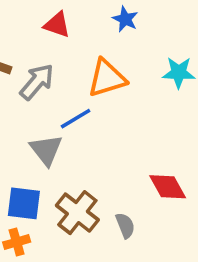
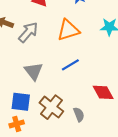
blue line: (76, 119) -> (70, 65), moved

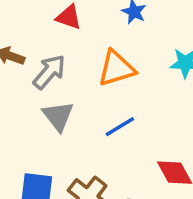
gray triangle: (34, 71) -> (58, 116), moved

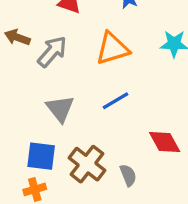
gray triangle: (58, 116) -> (60, 109), moved

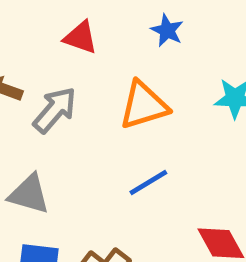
gray triangle: (60, 109) -> (29, 194), moved, turned -36

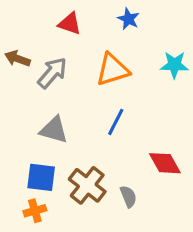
blue line: (148, 182) -> (116, 122), turned -32
gray triangle: (29, 194) -> (54, 130), moved

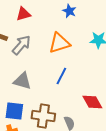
red triangle: (70, 24) -> (23, 14), moved, turned -35
brown cross: (87, 185) -> (43, 116), turned -30

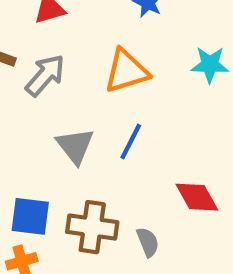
gray triangle: (22, 81) -> (75, 146), moved, turned 36

